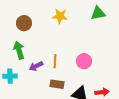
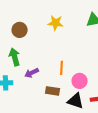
orange line: (55, 61) -> (62, 68), moved
pink circle: (84, 61) -> (80, 81), moved

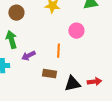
pink circle: (80, 81) -> (76, 31), moved
black triangle: (76, 101) -> (72, 84), turned -30

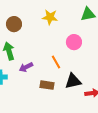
orange line: (58, 51) -> (56, 62), turned -32
black triangle: (72, 84) -> (73, 81), moved

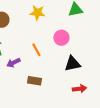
orange line: (56, 62) -> (36, 50), moved
black triangle: (73, 81) -> (72, 64), moved

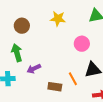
orange line: (36, 50) -> (73, 79), moved

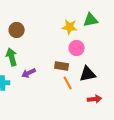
yellow star: (58, 19) -> (70, 27), moved
brown rectangle: (55, 87) -> (62, 66), moved

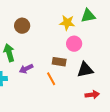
brown circle: (17, 30) -> (22, 26), moved
orange line: (68, 83) -> (51, 79), moved

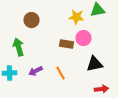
brown rectangle: (59, 62) -> (66, 44), moved
purple arrow: (26, 69) -> (36, 71), moved

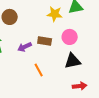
pink circle: (84, 38) -> (70, 37), moved
purple arrow: (36, 71) -> (25, 47), moved

